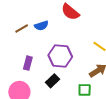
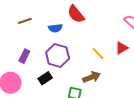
blue semicircle: (41, 26) -> (55, 28), moved

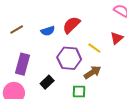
red semicircle: (76, 14) -> (71, 25), moved, turned 96
purple hexagon: (58, 55) -> (69, 58), moved
purple rectangle: (24, 56) -> (23, 64), size x1.5

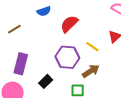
blue semicircle: (48, 31) -> (44, 11), moved

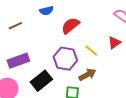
purple rectangle: (21, 64) -> (18, 61), turned 50
black rectangle: (46, 81) -> (41, 81), size x1.5

